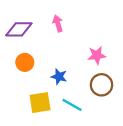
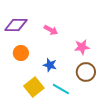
pink arrow: (58, 23) -> (51, 30), moved, turned 136
yellow square: (40, 103) -> (34, 87), turned -30

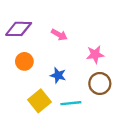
cyan line: (61, 89) -> (71, 103), turned -36

